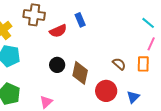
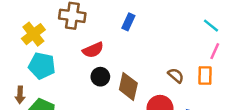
blue rectangle: (80, 20) -> (128, 22), turned 48
red semicircle: (58, 31) -> (93, 50), moved

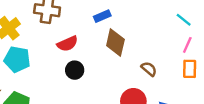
blue rectangle: (128, 22) -> (102, 16), turned 42
orange rectangle: (205, 75) -> (190, 69), moved
brown diamond: (128, 86) -> (115, 43), moved

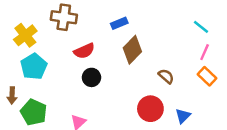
brown diamond: (115, 43) -> (132, 50), turned 32
cyan pentagon: (17, 59) -> (34, 67), turned 30
orange rectangle: (190, 69) -> (207, 76), turned -48

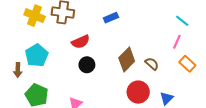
yellow cross: (25, 35) -> (35, 16), moved, turned -30
brown diamond: (132, 50) -> (127, 60), moved
pink line: (205, 52) -> (177, 42), moved
brown arrow: (12, 95) -> (18, 70), moved

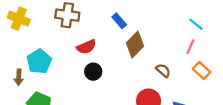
yellow cross: (35, 16) -> (19, 19), moved
blue rectangle: (111, 18) -> (119, 21), turned 72
brown diamond: (127, 60) -> (135, 45), moved

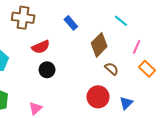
cyan line: (196, 24) -> (121, 21), moved
brown diamond: (135, 45) -> (99, 45), moved

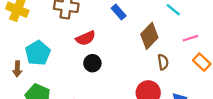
pink line: (137, 47) -> (190, 38), turned 48
brown semicircle: (112, 69) -> (163, 62), turned 40

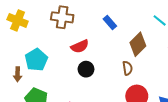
brown semicircle: (163, 62) -> (127, 68), moved

